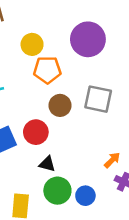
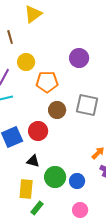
purple circle: (88, 39) -> (79, 58), size x0.7
yellow circle: (32, 44) -> (26, 62), moved
black triangle: (47, 164) -> (33, 161), moved

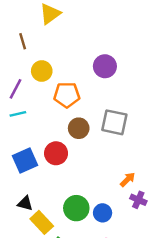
black triangle: (33, 161) -> (25, 203), moved
yellow rectangle: (26, 189) -> (42, 222), turned -48

